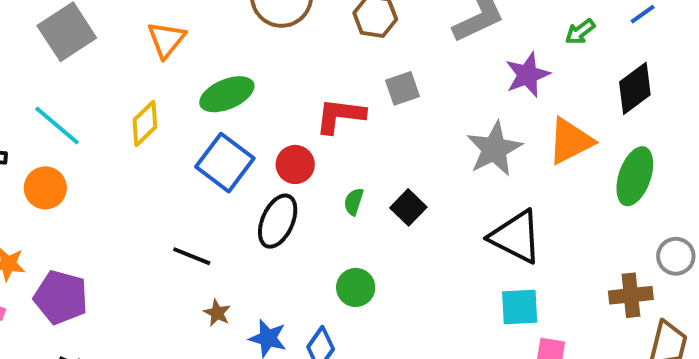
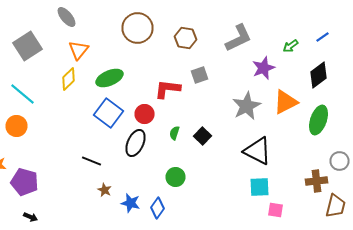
yellow diamond: (145, 123) -> (68, 79), moved

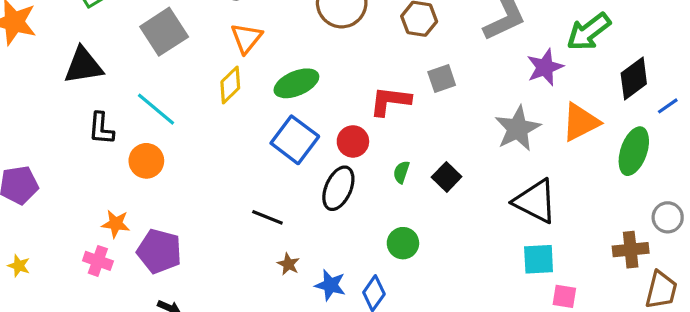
blue line: (322, 37) -> (668, 106), moved
green arrow: (290, 46) -> (589, 32), size x1.8

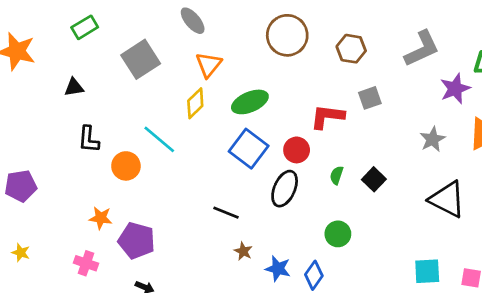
black triangle: (83, 66) -> (74, 87), size x0.6
cyan line: (156, 109) -> (159, 139), moved
gray star: (518, 129) -> (433, 139), size x0.7
cyan square: (539, 259) -> (427, 271), moved
pink cross: (98, 261) -> (86, 263), moved

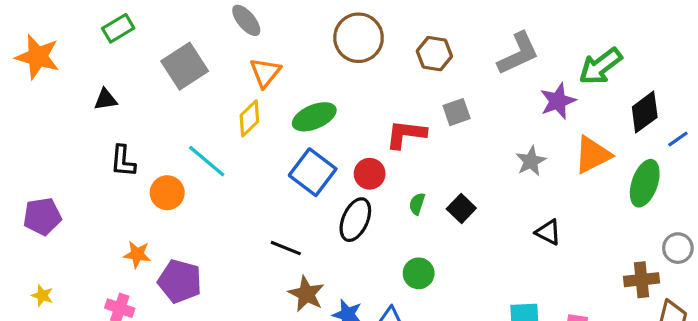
black triangle: (447, 199) -> (548, 232), size x0.6
brown star: (243, 251) -> (306, 294), size x1.6

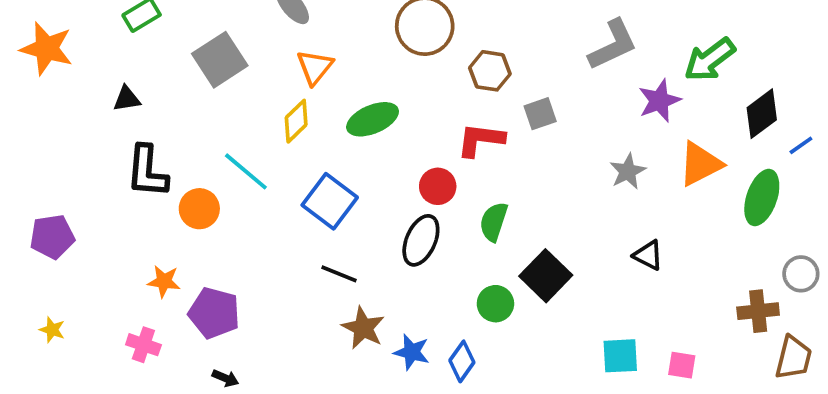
brown hexagon: (434, 54) -> (490, 71), moved
black L-shape: (123, 161) -> (147, 171), size x1.4
blue square: (313, 172) -> (330, 201), moved
green semicircle: (417, 204) -> (494, 222), size x1.5
black square: (461, 209) -> (546, 276), moved, size x1.5

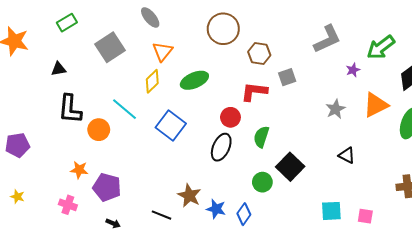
purple star: (659, 101) -> (353, 70), size x0.6
black line: (339, 274) -> (162, 215), moved

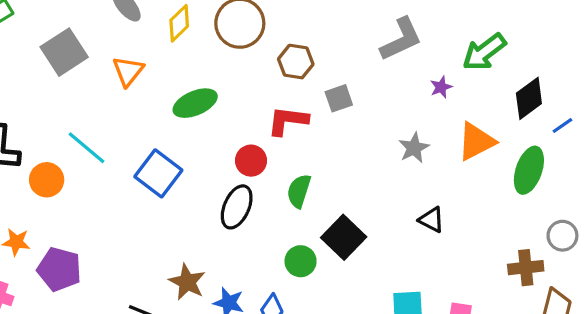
orange triangle: (163, 51) -> (128, 71), moved
yellow diamond: (152, 81) -> (179, 23), moved

